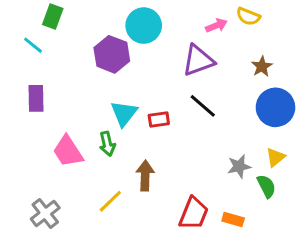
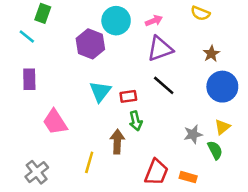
pink arrow: (216, 26) -> (154, 21), moved
green arrow: (107, 144) -> (136, 121), moved
yellow line: (110, 201) -> (89, 162), turned -30

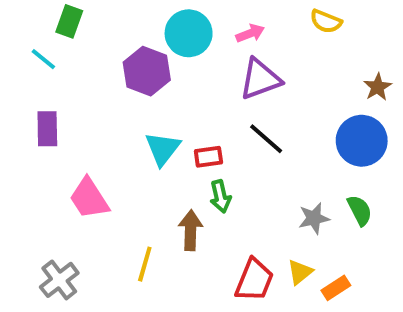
brown star: (211, 54) -> (378, 87), moved
yellow triangle: (222, 127) -> (300, 272), moved
green semicircle: (215, 150) -> (360, 210), moved
orange rectangle: (188, 177) -> (336, 288), moved, turned -49

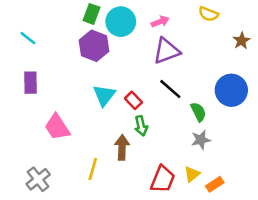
green rectangle: (69, 21) -> (92, 14), moved
brown star: (378, 87) -> (241, 41), moved
red rectangle: (208, 157) -> (133, 100), turned 54
green semicircle: (360, 210) -> (198, 112), moved

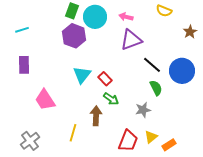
pink arrow: (160, 22) -> (126, 17), turned -144
cyan line: (28, 38) -> (22, 30), turned -56
black line: (170, 89) -> (152, 65), moved
green arrow: (141, 126) -> (111, 99), turned -42
gray star: (201, 140) -> (143, 110), moved

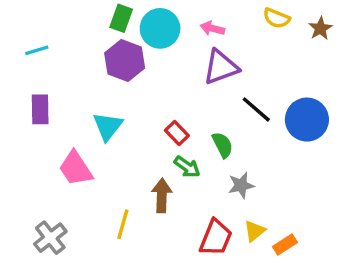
brown star: (190, 32) -> (320, 28), moved
cyan triangle: (82, 75) -> (108, 126), moved
green semicircle: (156, 88) -> (222, 145), moved

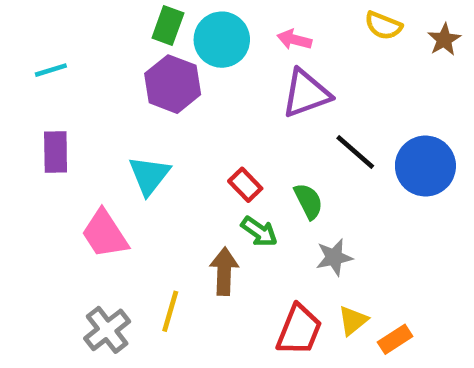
gray cross: (50, 238) -> (107, 330), moved

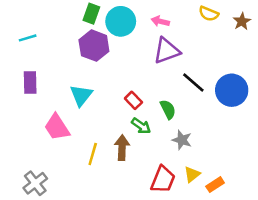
gray star: (334, 257) -> (182, 140), turned 30
yellow line: (170, 311) -> (93, 154), moved
gray cross: (107, 330) -> (35, 183), moved

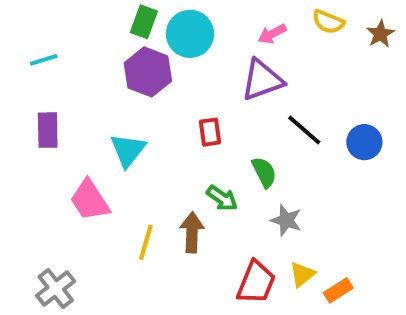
pink arrow: (160, 21) -> (272, 34), moved, turned -42
blue circle: (232, 90) -> (364, 142), size x0.7
red rectangle: (133, 100) -> (210, 132), moved, turned 36

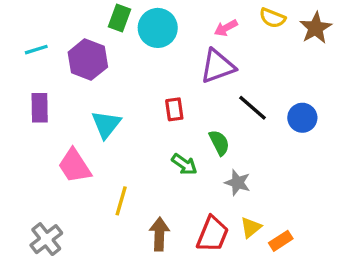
brown star: (380, 34) -> (316, 28), size x1.4
purple hexagon: (148, 72) -> (88, 60), moved
brown arrow: (192, 232) -> (159, 234), moved

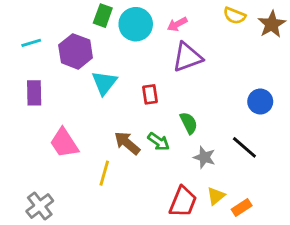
pink arrow: (226, 28) -> (177, 24), moved
black line: (252, 108) -> (244, 147), moved
cyan triangle: (106, 124) -> (104, 83), moved
brown arrow: (159, 234) -> (127, 143), moved, turned -52

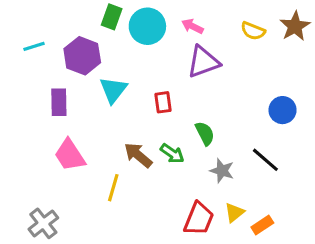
yellow semicircle: (234, 16) -> (253, 31), moved
pink arrow: (177, 24) -> (192, 26), turned 54
purple rectangle: (34, 93) -> (59, 102), moved

